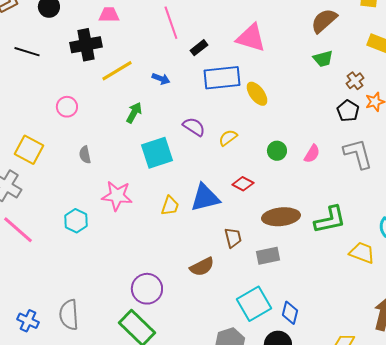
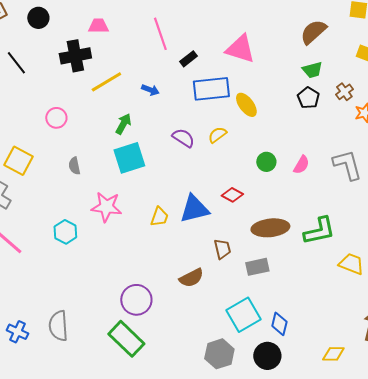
black line: (27, 52) -> (16, 63), turned 35
black pentagon: (348, 111) -> (308, 98), moved
yellow semicircle: (228, 138) -> (217, 135), moved
cyan square: (157, 153) -> (129, 158), moved

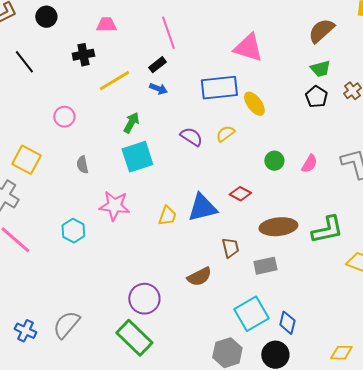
black cross: (75, 56) -> (83, 55), size x0.7
black rectangle: (188, 59) -> (157, 65), moved
gray semicircle: (58, 326) -> (66, 325), turned 44

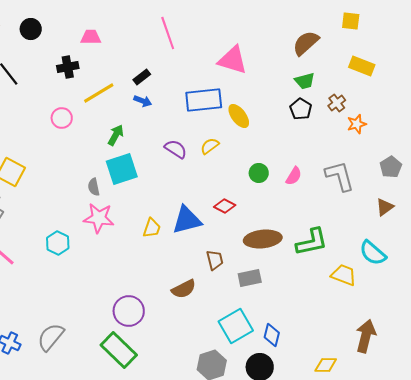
pink line: (168, 33) -> (168, 33), moved
pink circle: (64, 117) -> (62, 118), moved
gray semicircle: (82, 165) -> (94, 187), moved

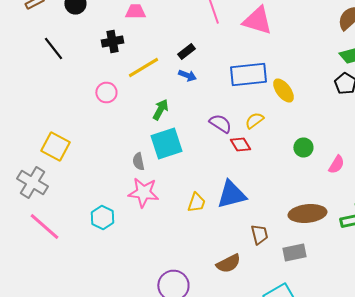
pink triangle: (233, 60) -> (257, 20), moved
pink semicircle: (294, 176) -> (336, 164), moved
red diamond: (225, 206) -> (240, 144), moved, turned 30

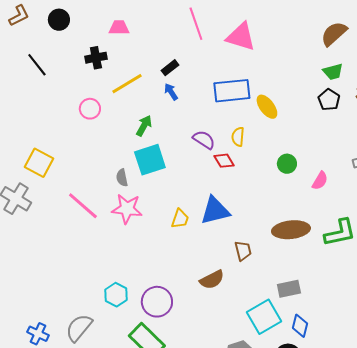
blue arrow: (187, 76) -> (171, 92), turned -144
yellow semicircle: (254, 120) -> (238, 137), turned -48
cyan hexagon: (102, 218) -> (116, 295), moved
pink line: (44, 226) -> (83, 206), moved
gray rectangle: (294, 252) -> (289, 289), moved

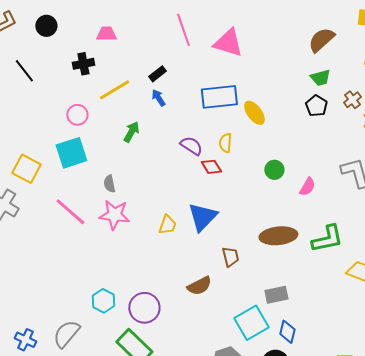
cyan square: (150, 160) -> (71, 153), moved
blue triangle: (215, 211) -> (202, 217), turned -32

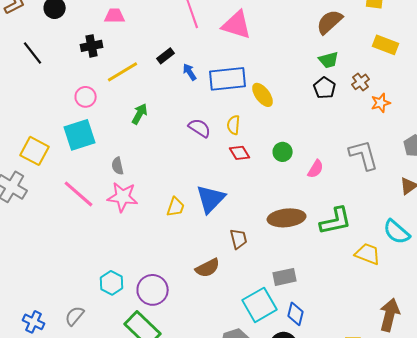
blue arrow: (158, 98) -> (190, 72), moved
red diamond: (211, 167) -> (240, 153), moved
gray semicircle: (66, 334) -> (75, 316), size x0.7

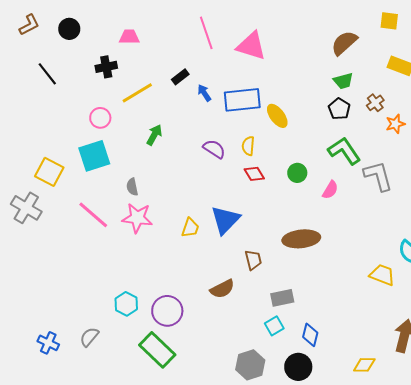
green L-shape: (336, 221) -> (344, 151), moved, turned -112
gray rectangle: (285, 277) -> (282, 298), moved
cyan square: (260, 305) -> (274, 326), size x0.6

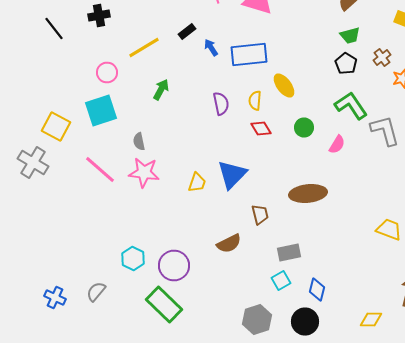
black cross: (106, 67) -> (99, 16), moved
yellow ellipse: (277, 116) -> (284, 86), moved
purple semicircle: (214, 149) -> (221, 104), turned 45

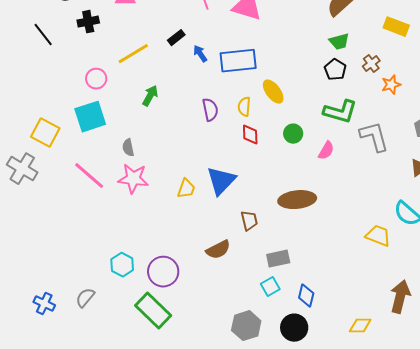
green L-shape: (351, 106) -> (340, 112), turned 140
red diamond: (261, 128) -> (250, 135), turned 30

